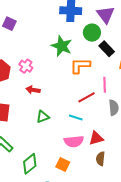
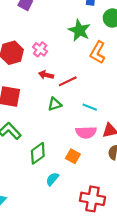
orange L-shape: (80, 66) -> (98, 52), turned -65
red line: (87, 97) -> (68, 81), moved

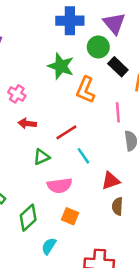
red line: (68, 81) -> (66, 132), moved
cyan line: (90, 107) -> (83, 156), turned 40
pink semicircle: (86, 132) -> (60, 186), moved

